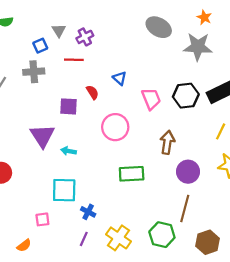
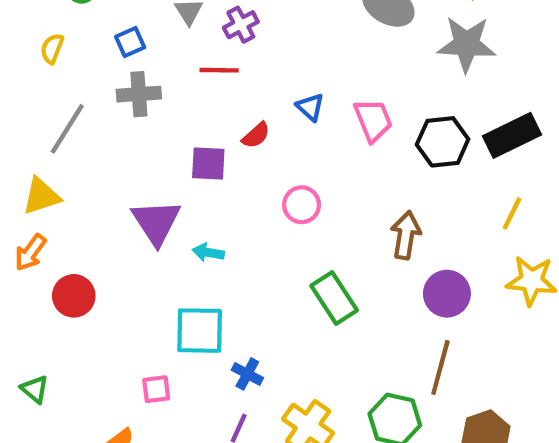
blue square: (40, 46) -> (130, 42), moved
red semicircle: (92, 92) -> (256, 135), turned 80
pink trapezoid: (151, 99) -> (373, 120), moved
pink circle: (115, 127) -> (302, 205), size x0.7
green rectangle: (132, 174) -> (334, 298), turned 60

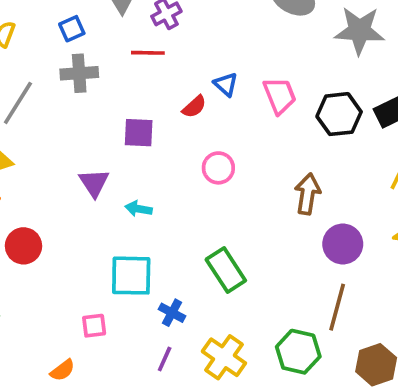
red semicircle: (256, 135) -> (194, 107), moved
purple triangle: (156, 222) -> (94, 183), size x0.7
green rectangle: (334, 298) -> (226, 270), moved

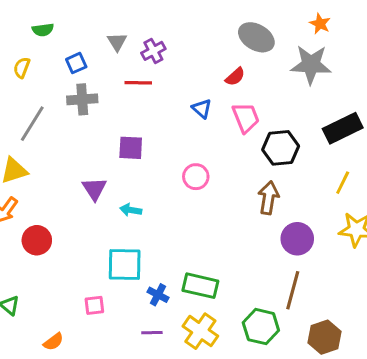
red semicircle: (194, 107) -> (235, 77), moved
black hexagon: (339, 114) -> (281, 148), moved
green rectangle: (226, 270) -> (200, 286), moved, turned -44
purple line: (165, 359) -> (152, 333), turned 65
orange semicircle: (62, 370) -> (53, 342), moved

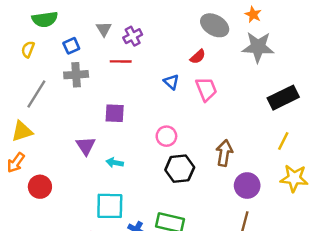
orange star: (320, 24) -> (253, 14), moved
green semicircle: (43, 30) -> (45, 19), size x1.5
black hexagon: (281, 148) -> (180, 169), moved

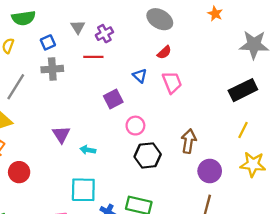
gray ellipse: (215, 25) -> (160, 19), moved
gray star: (258, 47) -> (254, 45), moved
purple square: (115, 113) -> (113, 99), moved, turned -30

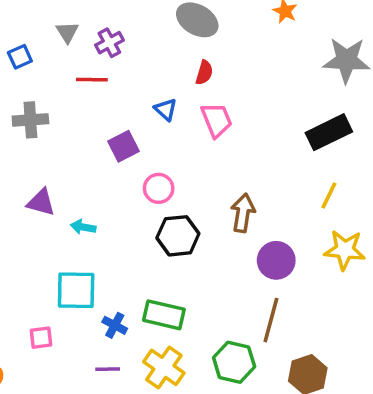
red semicircle: (164, 52) -> (204, 73), turned -32
gray cross: (52, 69) -> (30, 120), moved
purple triangle: (61, 134) -> (41, 202), turned -42

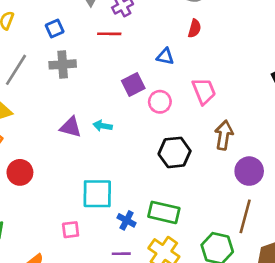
blue square: (20, 57) -> (55, 28), moved
blue triangle: (166, 109) -> (165, 56), turned -30
pink trapezoid: (217, 120) -> (204, 91), moved
pink circle: (159, 188) -> (160, 102), moved
cyan arrow: (83, 227) -> (103, 126), moved

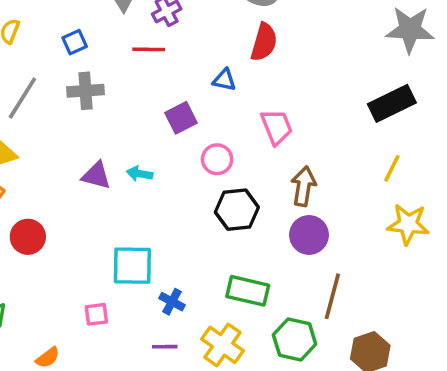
red semicircle: (195, 28) -> (264, 42), size x1.5
pink circle: (160, 102) -> (217, 159), moved
purple circle: (249, 171) -> (309, 235), moved
green rectangle: (164, 212) -> (248, 291), moved

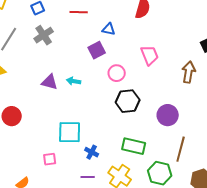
blue triangle: (224, 80) -> (109, 29), moved
gray cross: (85, 91) -> (44, 35), turned -30
brown arrow: (304, 186) -> (189, 72), moved

